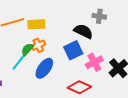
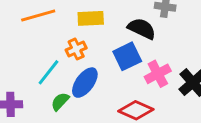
yellow rectangle: (36, 24) -> (91, 18), moved
green semicircle: (27, 49) -> (60, 102), moved

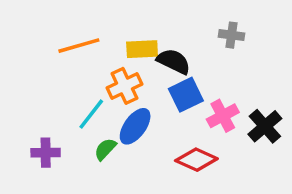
black semicircle: (142, 29) -> (174, 61), moved
orange cross: (76, 49) -> (125, 86), size x1.4

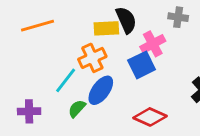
orange line: (79, 46) -> (38, 26), moved
black semicircle: (174, 61) -> (126, 20), moved, turned 40
pink cross: (223, 116) -> (153, 44), moved

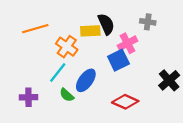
orange cross: (92, 58) -> (67, 47), moved, turned -30
green semicircle: (77, 109) -> (67, 95), turned -91

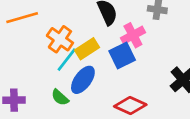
yellow rectangle: (90, 31) -> (87, 49), moved, turned -30
cyan line: (58, 72) -> (67, 60), moved

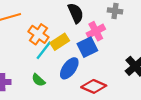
blue ellipse: (83, 80) -> (69, 68), moved

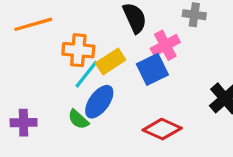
orange cross: (38, 34) -> (78, 50), turned -30
blue ellipse: (69, 68) -> (99, 102), moved

